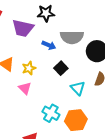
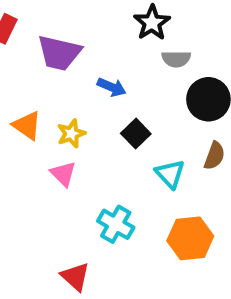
black star: (46, 13) -> (152, 23), moved, turned -30
gray semicircle: (72, 37) -> (176, 59), moved, size x0.6
orange hexagon: (76, 120) -> (190, 238), moved

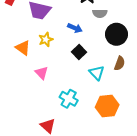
blue arrow: (112, 87) -> (75, 28), moved
yellow star: (71, 134) -> (46, 39), moved

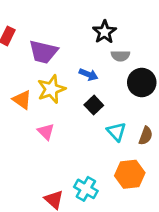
yellow star: (46, 39) -> (51, 89), size x1.5
brown semicircle: (120, 63) -> (146, 136), moved
cyan cross: (69, 99) -> (86, 189), moved

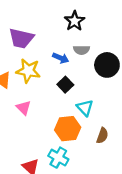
gray semicircle: (120, 56) -> (81, 50), moved
yellow star: (51, 89) -> (28, 71), turned 30
brown semicircle: (146, 136) -> (102, 136), moved
orange hexagon: (130, 174) -> (68, 129), moved

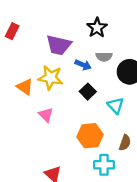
purple trapezoid: (21, 38) -> (59, 45), moved
cyan triangle: (85, 108) -> (116, 106), moved
cyan cross: (58, 158) -> (104, 165), moved, turned -30

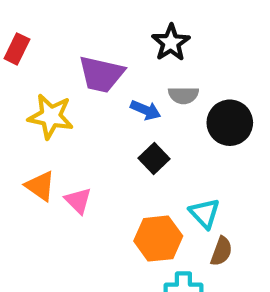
yellow star: (51, 78) -> (51, 116), moved
orange triangle: (25, 87) -> (40, 186), moved
cyan triangle: (116, 106) -> (205, 213), moved

